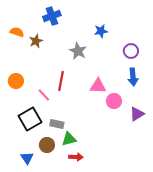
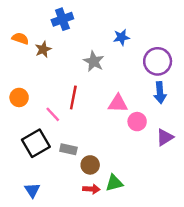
purple circle: (131, 51) -> (158, 61), size x1.5
green triangle: (69, 139) -> (114, 183), moved
brown circle: (47, 145) -> (90, 165), moved

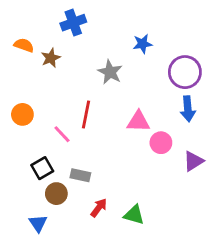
black square: (36, 143) -> (42, 168), size x0.7
brown circle: (90, 165) -> (56, 194), moved
green triangle: (114, 183) -> (134, 215), turned 30
red arrow: (91, 189) -> (99, 208), moved, turned -56

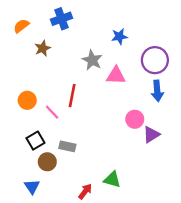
orange semicircle: (24, 45) -> (21, 26), moved, turned -56
orange circle: (22, 114) -> (27, 100), moved
pink triangle: (138, 122) -> (116, 75), moved
purple triangle: (193, 161) -> (151, 135), moved
red arrow: (99, 208) -> (85, 191), moved

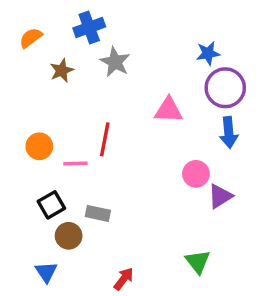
blue star: (119, 36) -> (208, 53), moved
gray star: (92, 60) -> (115, 62), moved
pink line: (52, 112) -> (75, 163), turned -49
green triangle: (112, 180) -> (198, 262), moved, turned 36

